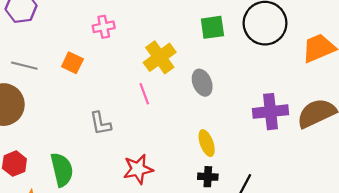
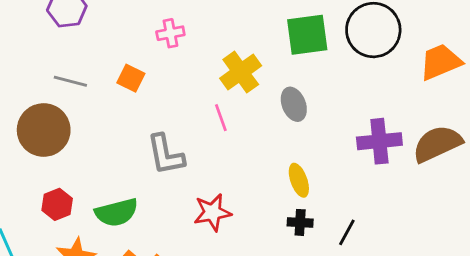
green square: (212, 27) -> (307, 35), size x1.4
gray L-shape: (100, 123) -> (166, 155), size x1.4
green semicircle: (62, 170) -> (117, 212), turned 88

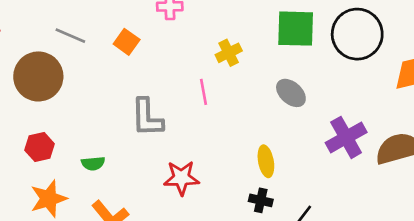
yellow cross: (241, 72) -> (229, 53), size x0.7
gray ellipse: (294, 104) -> (291, 93), moved, turned -36
purple cross: (379, 141) -> (346, 137), turned -33
green semicircle: (117, 212) -> (93, 163), size x0.6

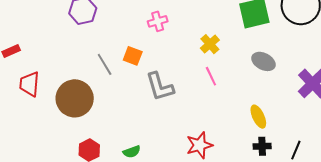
gray line: (70, 36) -> (105, 64), moved, turned 50
pink line: (204, 92) -> (211, 76), moved
gray L-shape: (147, 118) -> (160, 87), moved

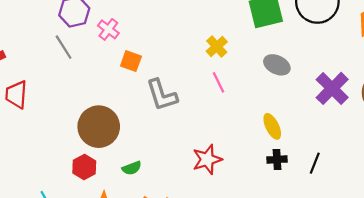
pink cross: (158, 21) -> (108, 29), moved, turned -36
gray line: (105, 64) -> (64, 47), moved
brown circle: (75, 98) -> (99, 127), moved

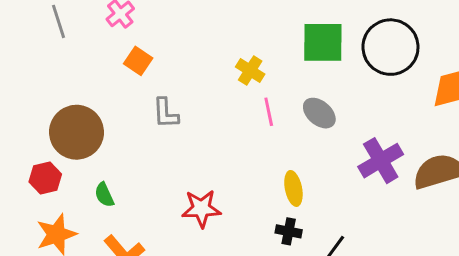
yellow cross: (217, 46) -> (250, 70), turned -30
pink line: (219, 82) -> (269, 112), moved
gray L-shape: (162, 95) -> (166, 113), size x0.7
green semicircle: (132, 168) -> (104, 195), turned 72

